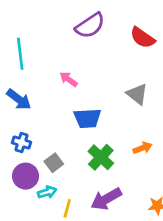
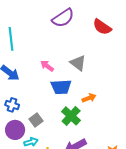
pink arrow: (69, 79) -> (47, 66), moved
gray triangle: (137, 94) -> (78, 63), moved
orange arrow: (142, 148) -> (89, 98), moved

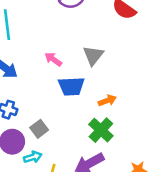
gray triangle: (78, 63) -> (93, 55), turned 30
green cross: (71, 116) -> (101, 130), moved

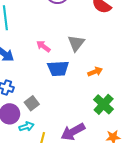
orange arrow: (107, 101) -> (95, 72), moved
green cross: (101, 130) -> (104, 104), moved

